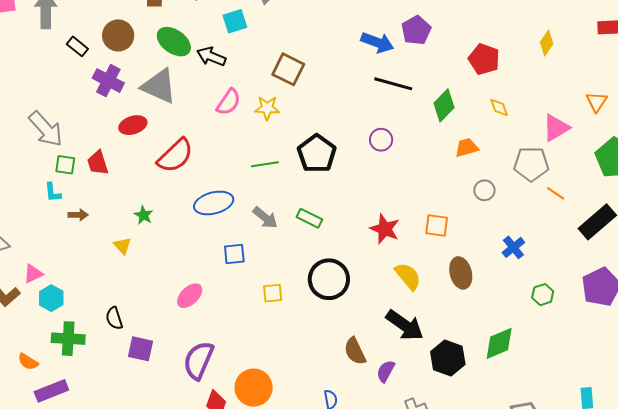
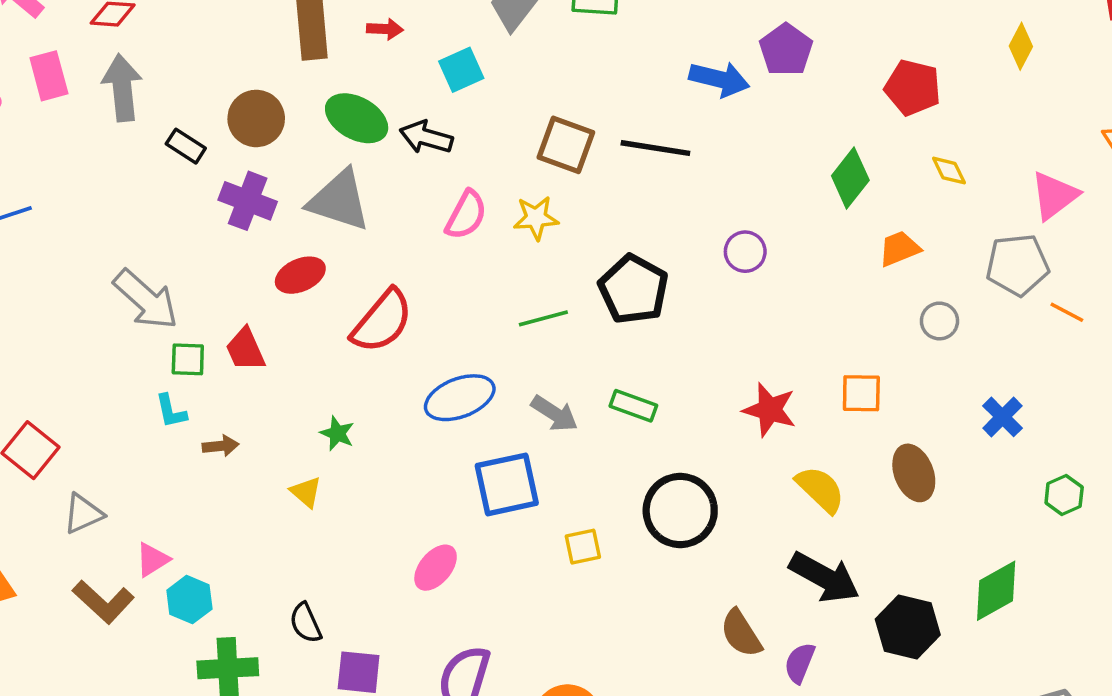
black line: (393, 84) -> (655, 148), moved
blue square: (234, 254) -> (507, 484), size x1.6

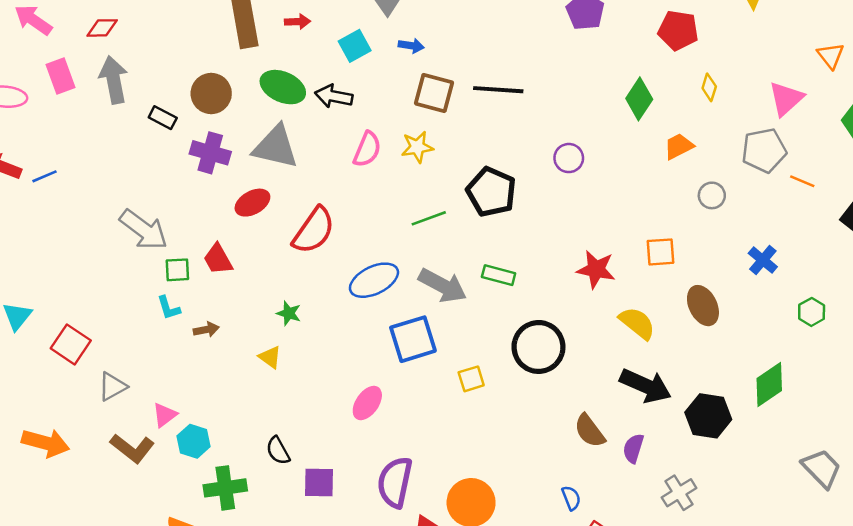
blue arrow: (719, 79) -> (411, 46), moved, size x0.6
yellow diamond: (949, 171) -> (709, 87), turned 48
gray arrow: (554, 414) -> (443, 286), size x1.4

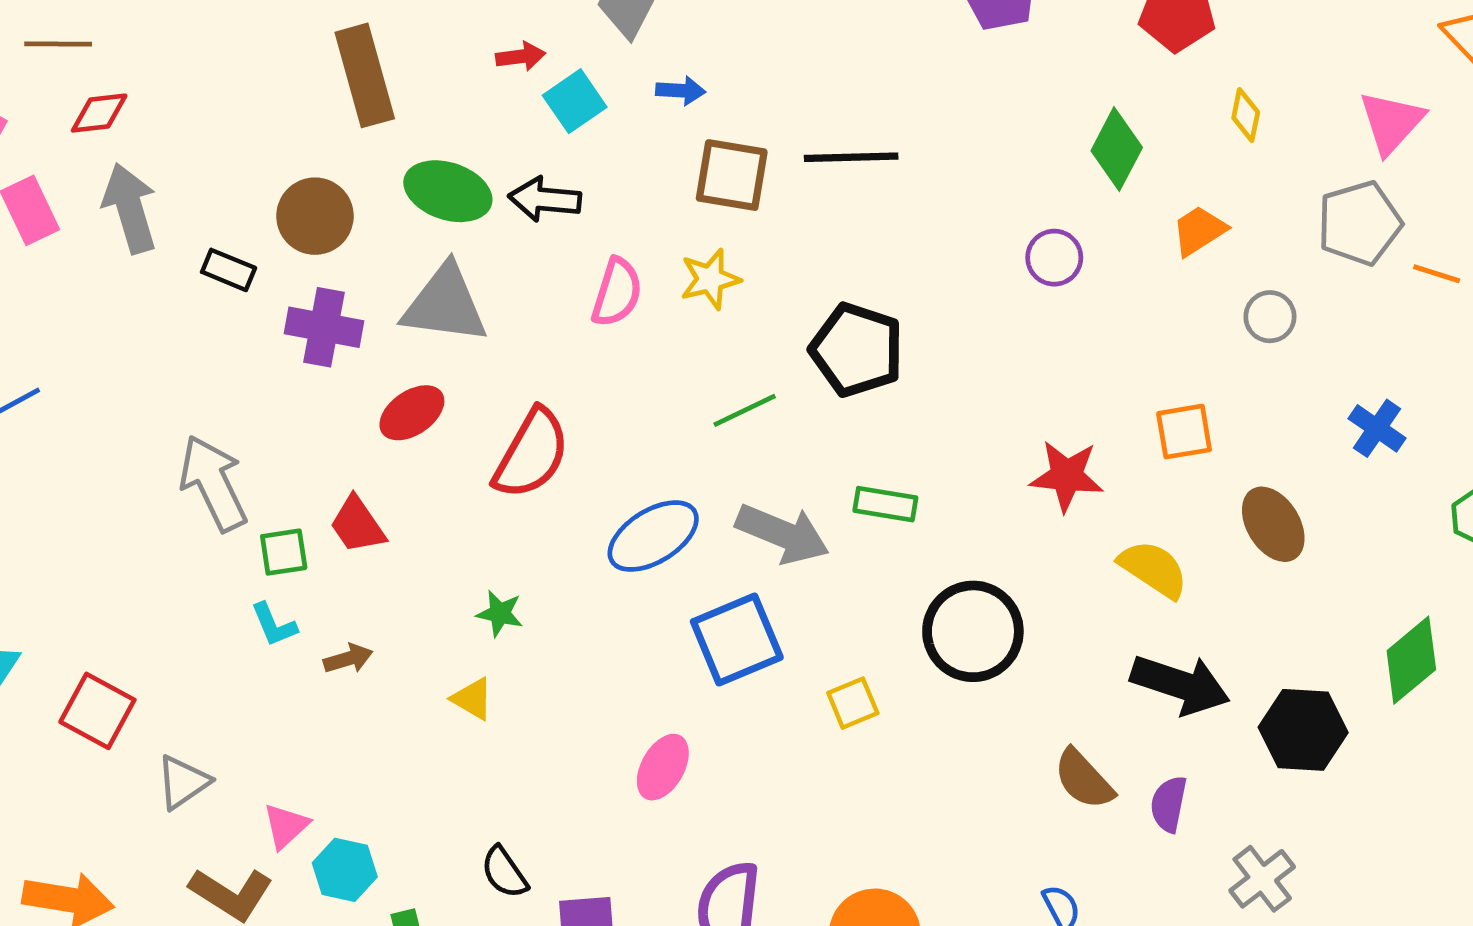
red arrow: (297, 22) -> (521, 56), moved
purple circle: (569, 158) -> (1054, 258), moved
gray arrow: (144, 230) -> (213, 483), turned -147

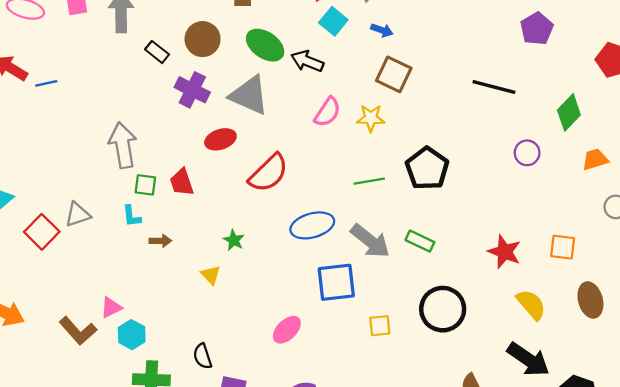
cyan square: (575, 101) -> (333, 21), turned -32
black line: (851, 157) -> (494, 87), moved
gray triangle: (183, 782) -> (78, 214), moved

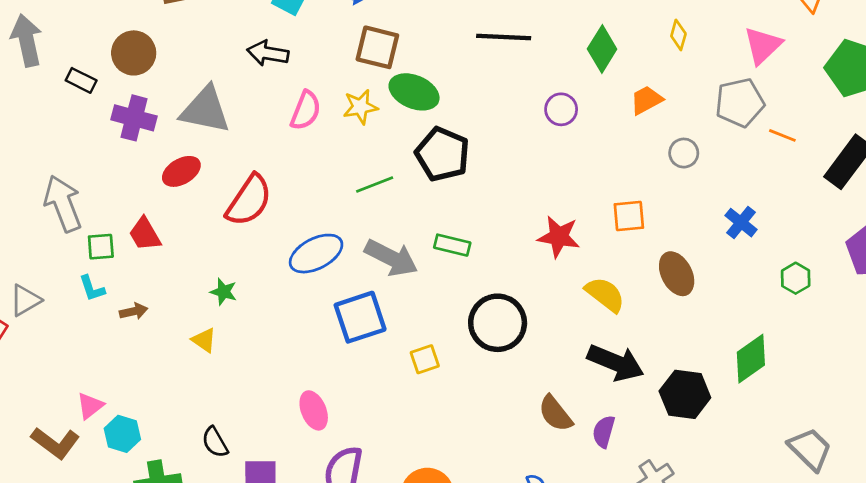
green ellipse: (265, 45) -> (414, 92), moved
pink ellipse: (287, 330) -> (314, 410), moved, turned -56

